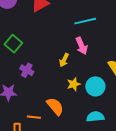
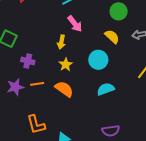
yellow star: (74, 84) -> (66, 65), moved
orange line: (34, 117) -> (37, 84), moved

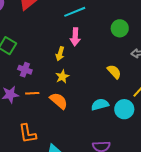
pink arrow: (75, 24) -> (75, 37), turned 36
yellow semicircle: (112, 37) -> (114, 72), moved
cyan circle: (98, 60) -> (124, 109), moved

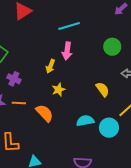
yellow star: (62, 77) -> (58, 90), moved

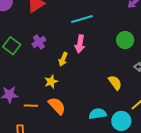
purple cross: (14, 79) -> (39, 42), moved, turned 32
yellow star: (58, 90) -> (51, 82), moved
orange line: (19, 103) -> (31, 106), moved

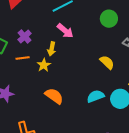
pink arrow: (80, 44) -> (65, 31), turned -48
yellow star: (51, 82) -> (44, 65), moved
orange line: (31, 106) -> (23, 58), moved

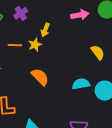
pink arrow: (65, 31) -> (80, 15), moved, turned -60
orange line: (23, 58) -> (15, 45), moved

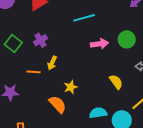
yellow arrow: (45, 30) -> (52, 63), moved
yellow star: (35, 45) -> (71, 87), moved

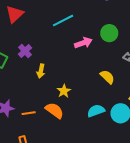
orange line: (34, 72) -> (29, 113), moved

